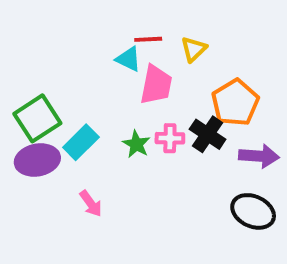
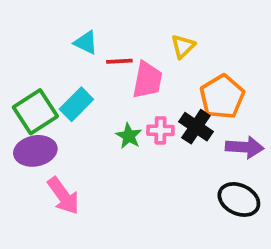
red line: (148, 39) -> (119, 61), moved
cyan triangle: (128, 59) -> (86, 43), moved
cyan rectangle: (81, 142) -> (76, 104), moved
pink arrow: (91, 204) -> (63, 196), moved, size x1.5

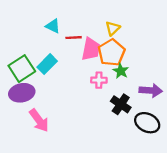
orange pentagon: (222, 97) -> (112, 53), moved
black cross: (196, 127) -> (121, 104), moved
green star: (129, 136) -> (121, 71), moved

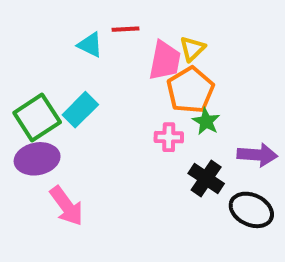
red line: (74, 38) -> (126, 29), moved
pink trapezoid: (91, 49) -> (165, 61), moved

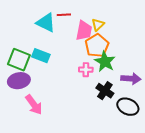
cyan triangle: (90, 45) -> (46, 23), size x1.5
cyan rectangle: (80, 110) -> (41, 56), turned 66
green square: (37, 118) -> (19, 60), turned -35
green star: (206, 121) -> (105, 62), size x1.5

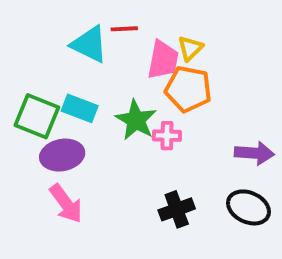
orange pentagon: (97, 46) -> (188, 89), turned -30
green star: (105, 62) -> (136, 120), moved
purple ellipse: (19, 81) -> (62, 155), moved
black cross: (105, 91) -> (177, 209), moved, turned 36

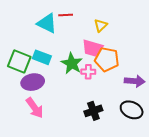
pink trapezoid: (163, 60) -> (92, 48), moved, turned 95
orange pentagon: (188, 89) -> (107, 59), moved

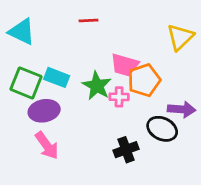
cyan triangle: (47, 23) -> (22, 32), moved
yellow triangle: (101, 25) -> (180, 37), moved, size x1.5
orange pentagon: (107, 59) -> (144, 80), turned -30
black ellipse: (132, 110) -> (162, 129), moved

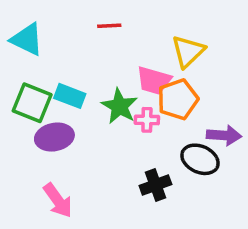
yellow triangle: (180, 37) -> (188, 51), moved
pink arrow: (47, 145) -> (58, 200), moved

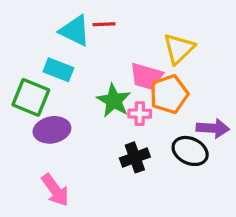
cyan triangle: (27, 39) -> (75, 31), moved
cyan rectangle: (70, 96) -> (58, 70), moved
black cross: (155, 185) -> (135, 157), moved

